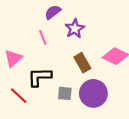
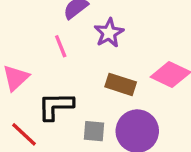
brown rectangle: (82, 63) -> (121, 84), turned -42

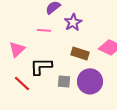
pink line: (61, 46) -> (44, 30), turned -64

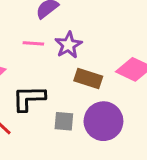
purple star: (73, 22) -> (68, 45), moved

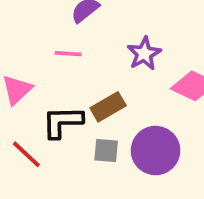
purple star: (68, 45) -> (144, 54), moved
brown rectangle: (88, 79) -> (108, 107), moved, turned -48

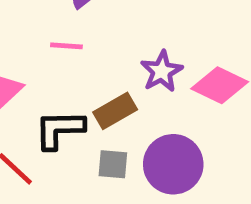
purple star: (144, 54) -> (162, 71), moved

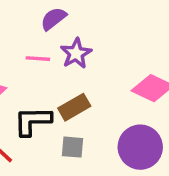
purple star: (162, 71) -> (76, 53), moved
purple circle: (173, 164) -> (140, 147), moved

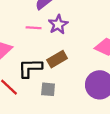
gray square: (73, 147) -> (48, 89), moved

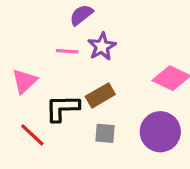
gray square: (48, 89) -> (105, 133), moved

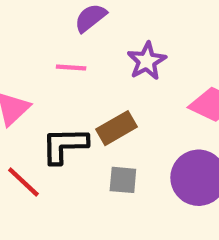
purple star: (102, 46) -> (147, 61), moved

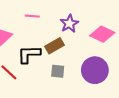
purple star: (147, 61) -> (69, 23), moved

